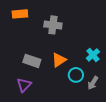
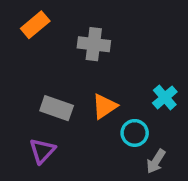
orange rectangle: (20, 14) -> (35, 25), turned -35
gray arrow: (93, 83) -> (156, 161), moved

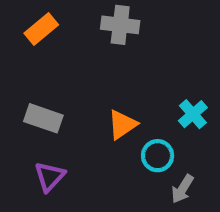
gray cross: (94, 44) -> (120, 25), moved
gray rectangle: (57, 108) -> (43, 118), moved

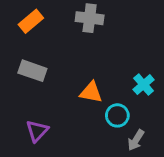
gray rectangle: (43, 118) -> (32, 71), moved
orange triangle: (122, 125) -> (91, 92), turned 45

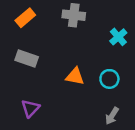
cyan cross: (144, 85) -> (118, 37), moved
cyan circle: (117, 115) -> (109, 79), moved

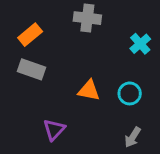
orange rectangle: (25, 18) -> (30, 35), moved
purple triangle: (30, 108) -> (54, 130), moved

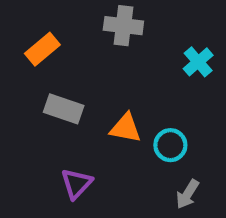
gray rectangle: (32, 69) -> (64, 109), moved
cyan circle: (130, 93) -> (170, 145), moved

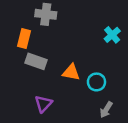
gray cross: (123, 26) -> (46, 14), moved
orange rectangle: (42, 49) -> (24, 38), moved, turned -36

